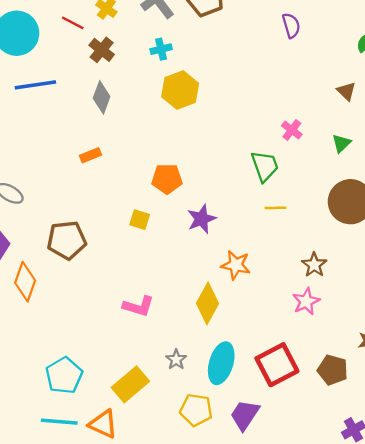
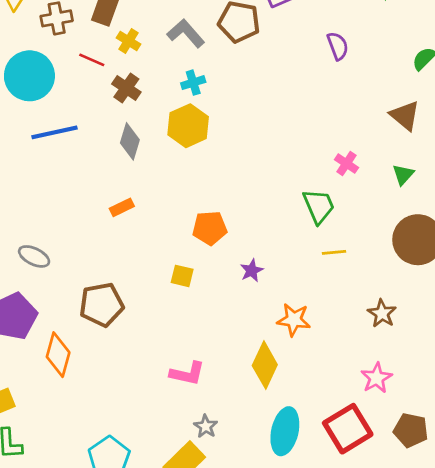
yellow hexagon: (180, 90) -> (188, 126), moved
brown triangle: (346, 91) -> (405, 116), size x1.4
purple star: (201, 219) -> (252, 270), size x0.7
pink star: (306, 301) -> (376, 378), moved
gray star: (176, 360) -> (206, 426), moved

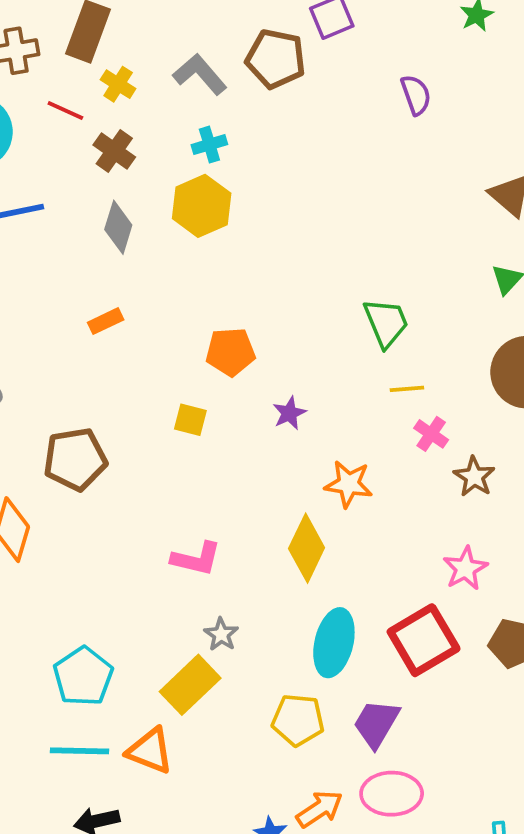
pink cross: (346, 164) -> (431, 434), moved

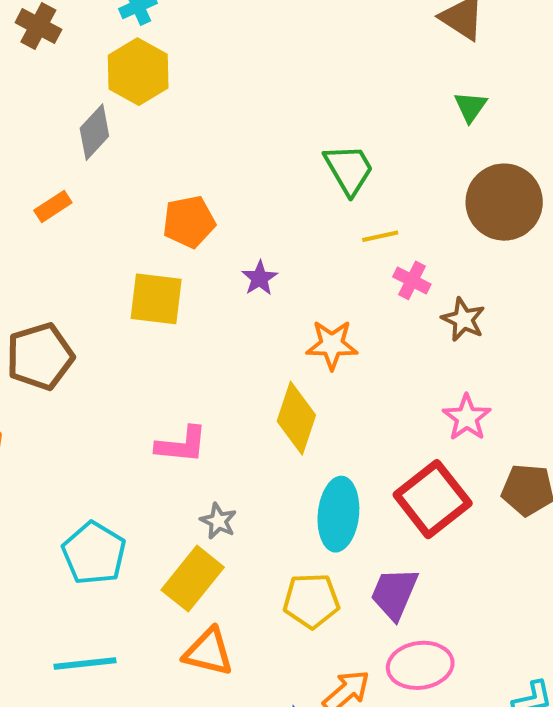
gray diamond: (118, 227) -> (94, 132), moved, turned 33
yellow square: (190, 420) -> (156, 299), size x1.6
cyan pentagon: (83, 676) -> (94, 553), moved
orange triangle: (150, 751) -> (209, 652), moved

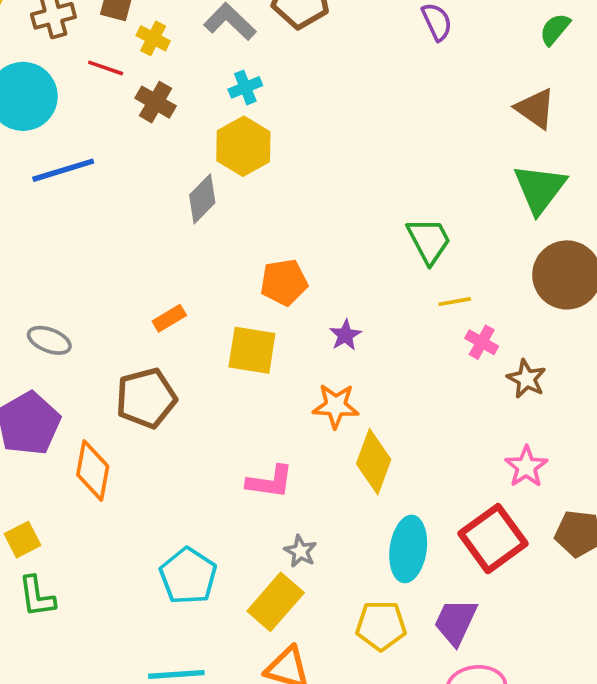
green triangle: (470, 107) -> (540, 189), size x1.8
orange rectangle: (53, 207) -> (169, 318), moved
orange star: (332, 345) -> (336, 406), moved

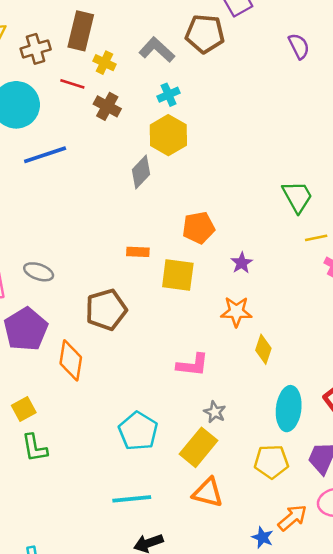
orange rectangle: (169, 318) -> (138, 252), moved, turned 35
yellow diamond: (374, 462) -> (263, 349), size x0.7

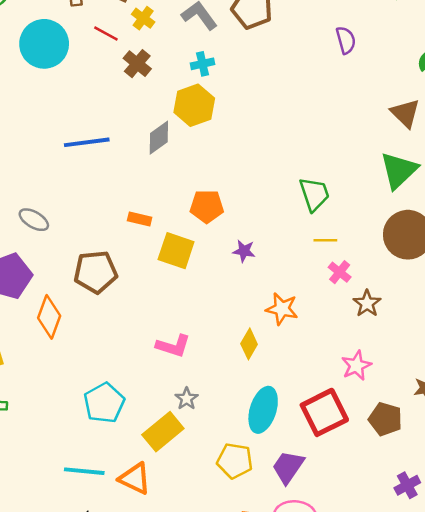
blue line: (45, 155) -> (87, 142), moved
purple star: (242, 263) -> (244, 251), turned 30
orange star: (236, 312) -> (282, 309), moved
orange triangle: (208, 493) -> (135, 479), moved

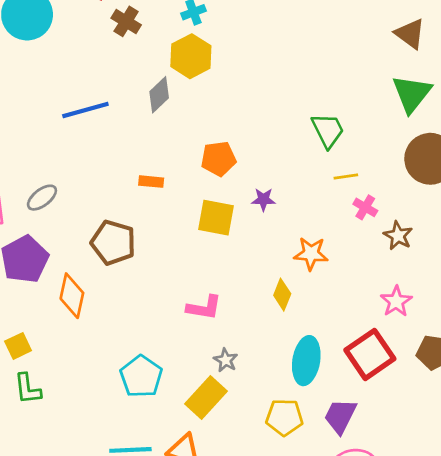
gray ellipse: (34, 220) -> (42, 198), turned -60
yellow square: (176, 251) -> (216, 218), moved
brown pentagon: (96, 272) -> (113, 243), turned 30

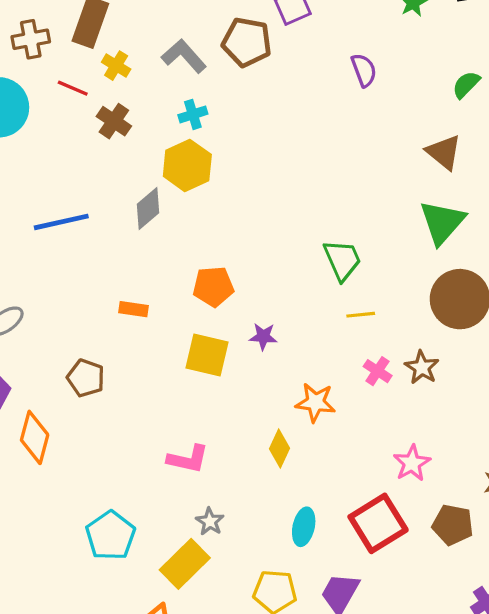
pink cross: (365, 207) -> (378, 371), moved
brown star: (398, 236) -> (422, 367), moved
brown pentagon: (113, 243) -> (86, 378), size x0.7
cyan ellipse: (306, 361) -> (304, 527), size x0.7

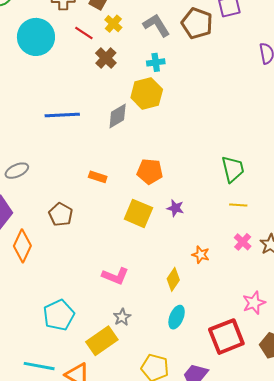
orange star: (315, 402) -> (201, 255), size x0.7
cyan ellipse: (304, 527) -> (177, 317), moved

